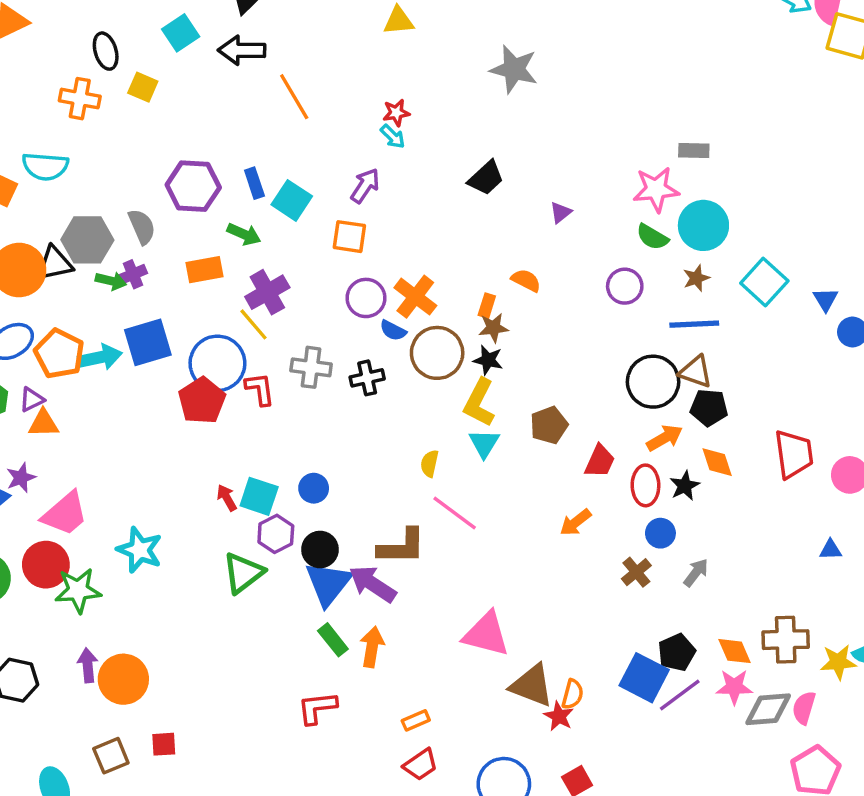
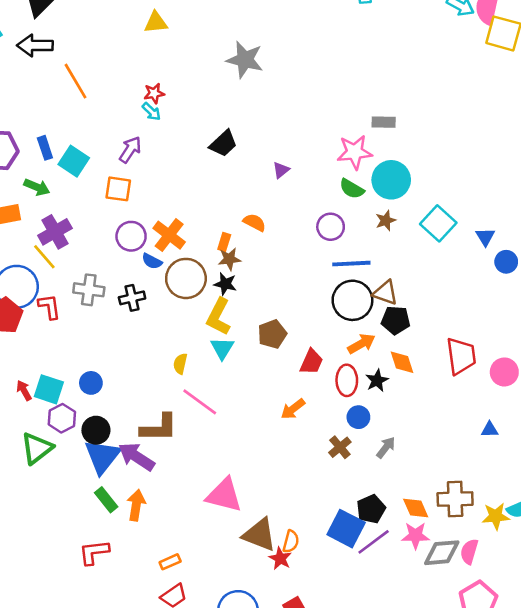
blue line: (694, 324) -> (351, 264), moved

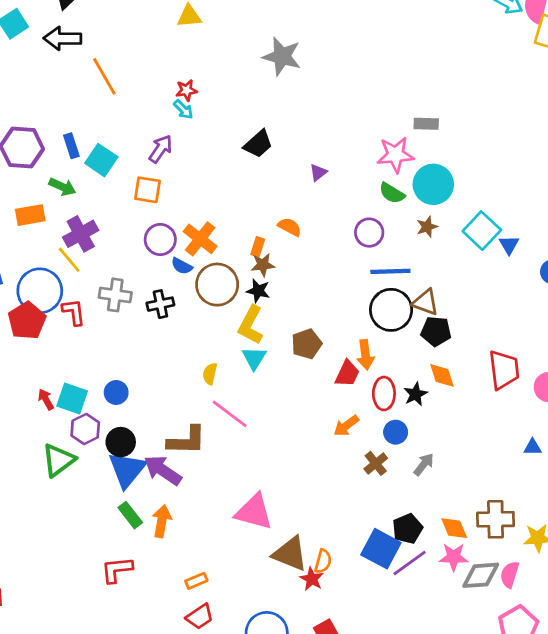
blue triangle: (485, 237) -> (509, 245), moved
orange arrow: (361, 344) -> (365, 355), moved, turned 112
orange arrow: (293, 409) -> (346, 426), moved

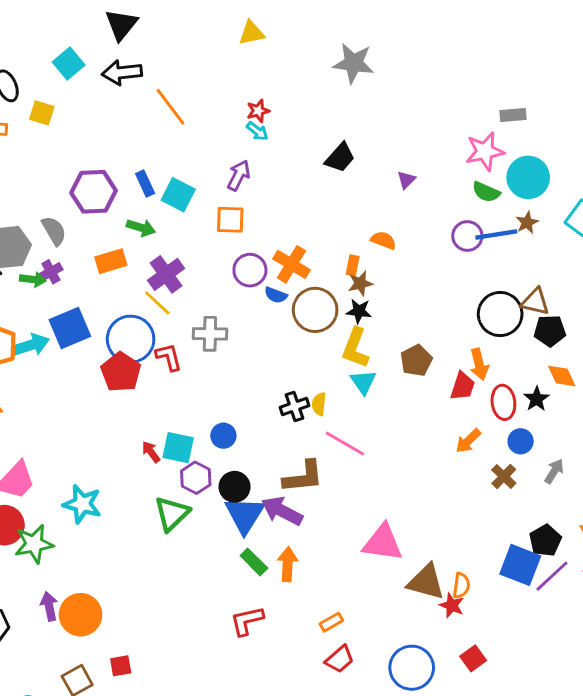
blue line: (390, 271) -> (496, 234), moved
black cross: (160, 304) -> (295, 407), moved

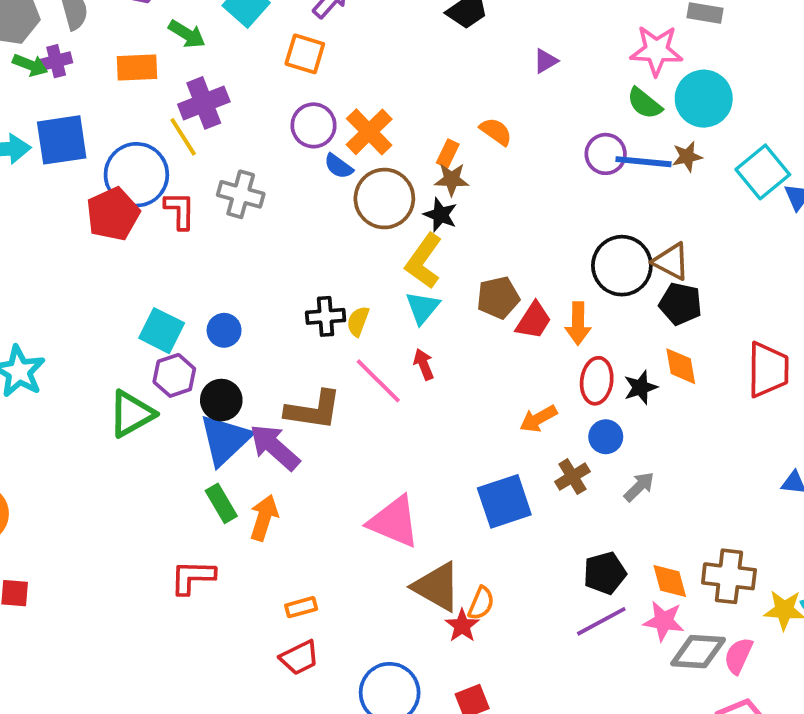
red trapezoid: (463, 386) -> (534, 321), moved
red arrow: (151, 452) -> (424, 364), moved
blue square: (520, 565) -> (504, 501), moved, turned 36

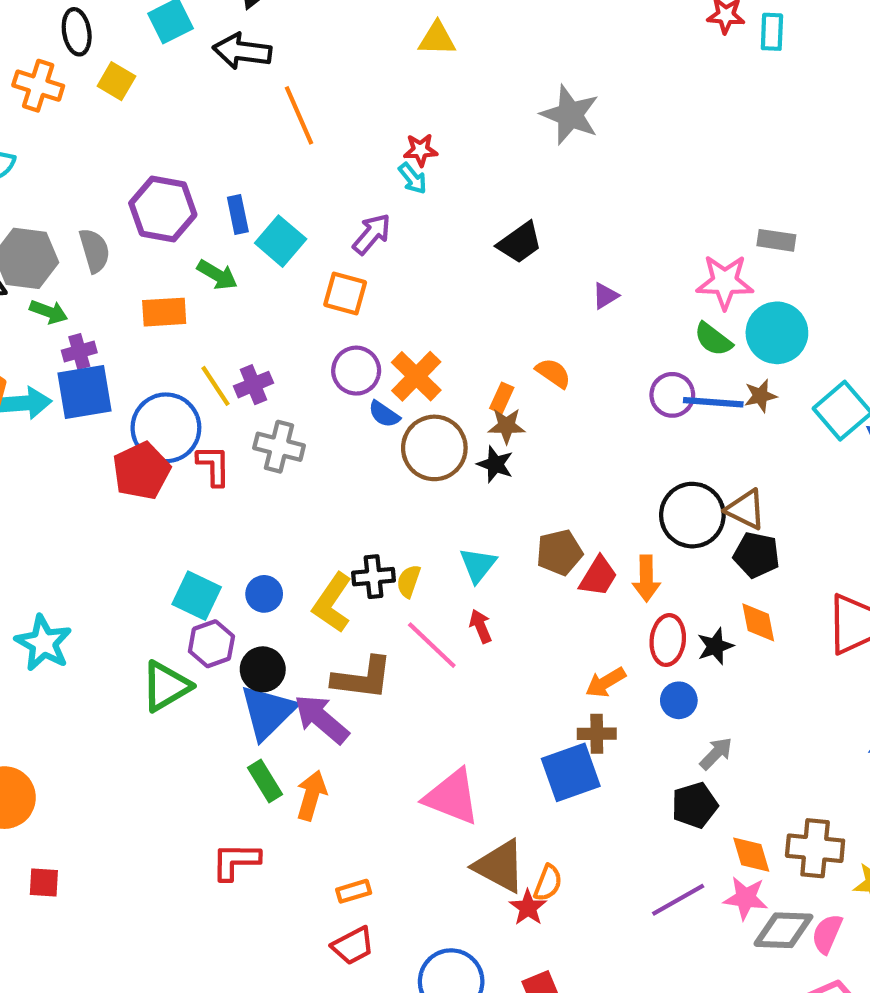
purple cross: (56, 61) -> (79, 351), moved
purple cross: (204, 103) -> (253, 385), moved, size x0.7
yellow L-shape: (424, 261) -> (332, 603), moved
brown cross: (572, 477) -> (597, 734), moved, turned 32
black pentagon: (605, 573) -> (695, 805), moved

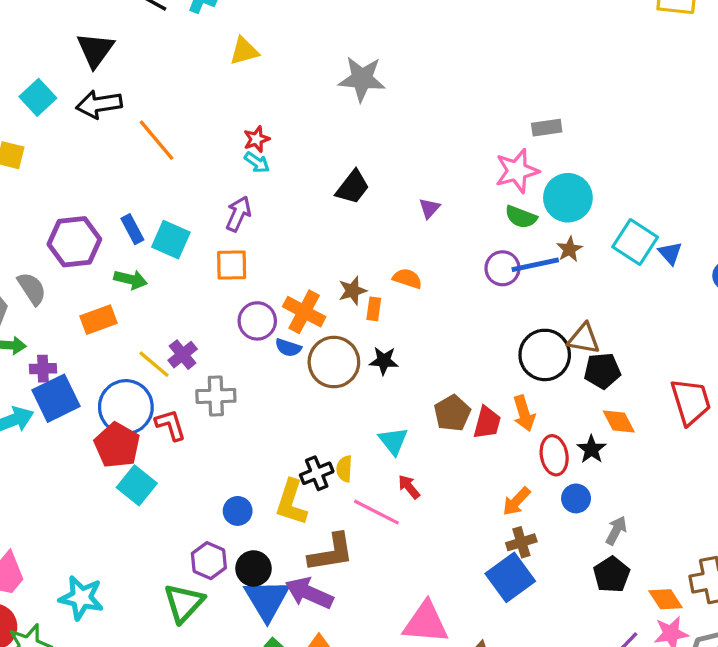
purple cross: (79, 351) -> (43, 369), turned 30
brown star: (507, 426) -> (353, 291), moved
cyan square: (197, 596) -> (137, 485), moved, turned 30

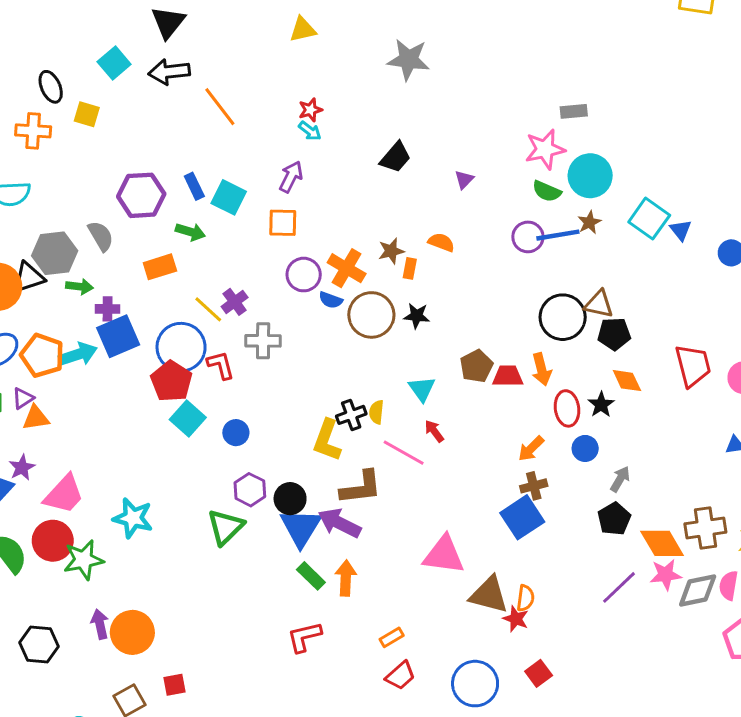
red trapezoid: (487, 423) -> (508, 376), turned -108
blue circle: (238, 511) -> (236, 433), moved
orange diamond: (666, 599) -> (662, 543), size x1.4

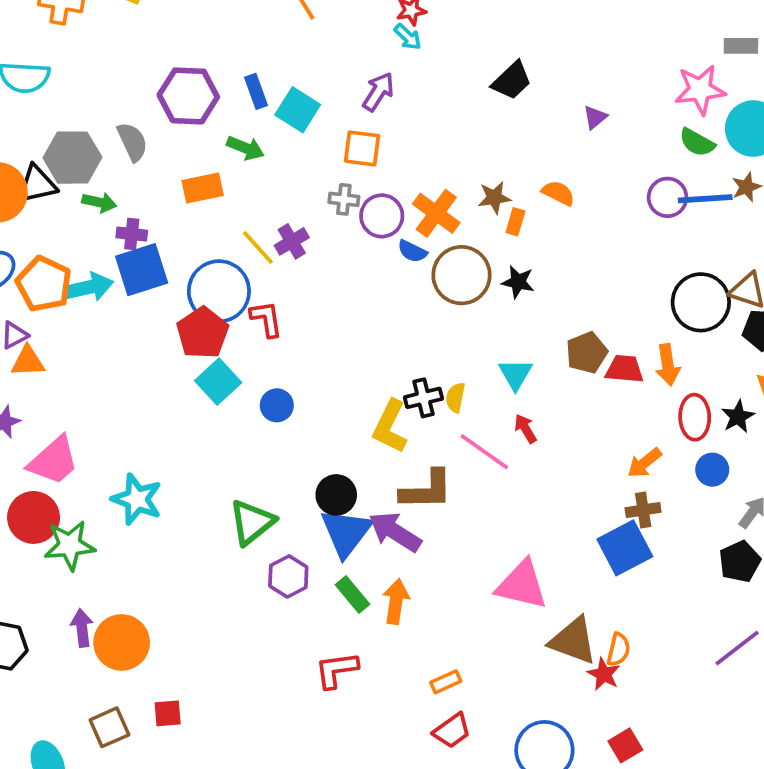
gray cross: (263, 341) -> (344, 199), moved, size x0.7
purple hexagon: (250, 490) -> (288, 576), moved

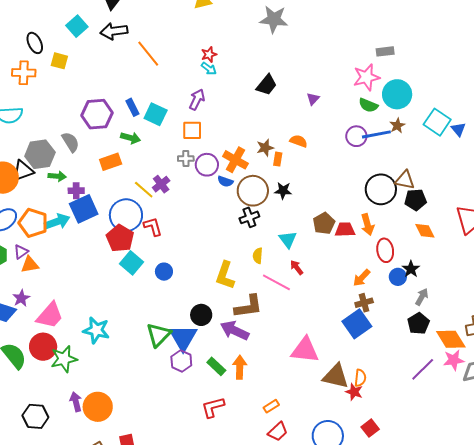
black cross: (423, 398) -> (249, 217), moved
black star: (738, 417) -> (411, 269), moved
blue triangle: (346, 532) -> (183, 338), moved

